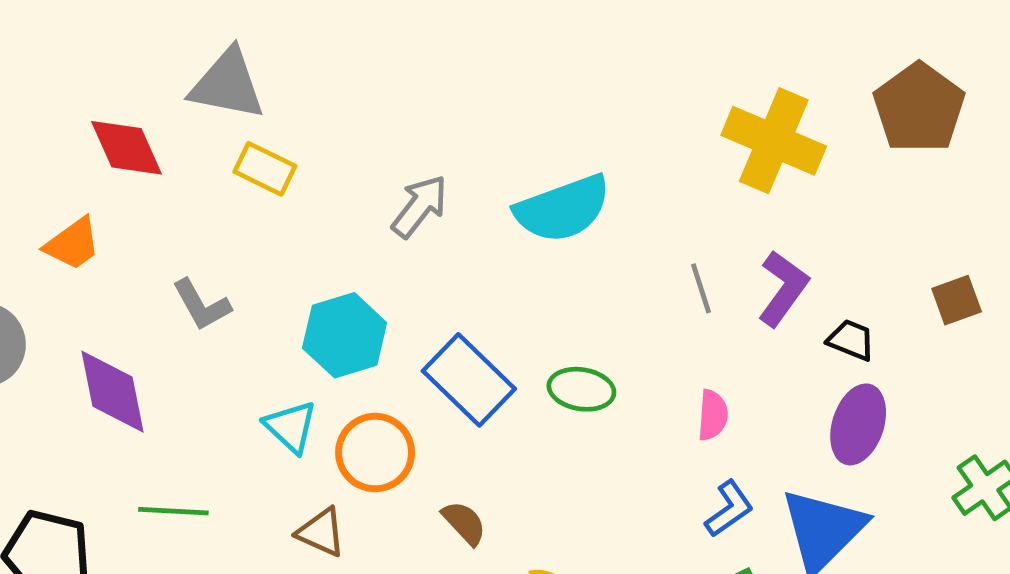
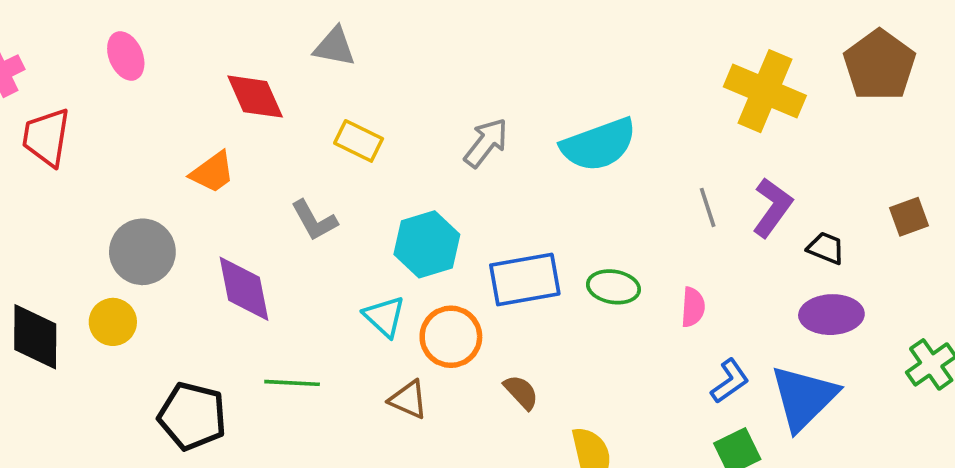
gray triangle: (227, 84) -> (335, 47), size x0.7
yellow rectangle: (265, 169) -> (359, 141), moved
blue rectangle: (469, 380) -> (525, 279), turned -54
pink semicircle: (713, 415) -> (693, 307), moved
purple ellipse: (858, 424) -> (831, 315), turned 70

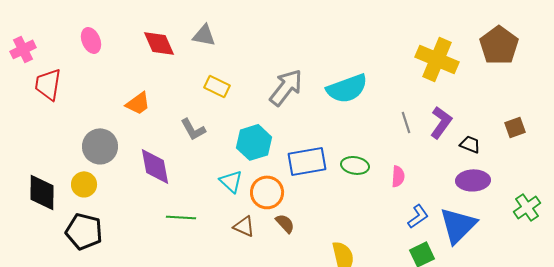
red diamond: (255, 97) -> (159, 43), moved
gray arrow: (486, 143) -> (286, 87), size x1.4
brown semicircle: (521, 392) -> (285, 223), moved
black pentagon: (192, 416) -> (84, 231), moved

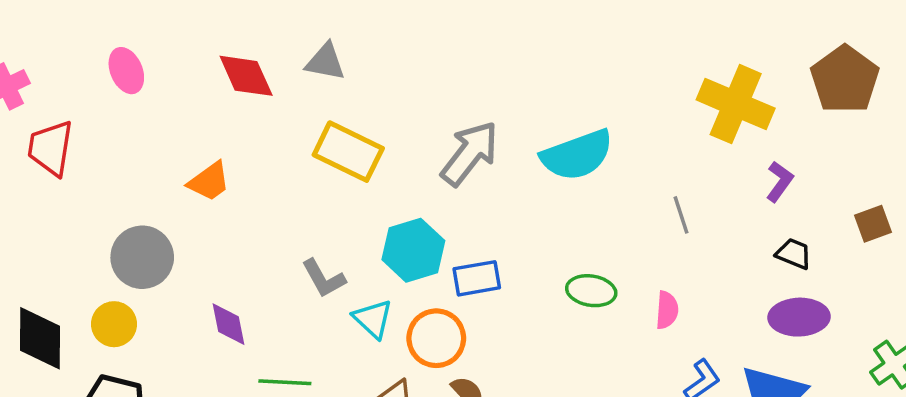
yellow rectangle: (217, 86) -> (348, 152), size x1.5
purple L-shape: (441, 122) -> (780, 182), moved, size x0.7
gray L-shape: (193, 129) -> (324, 278), moved
blue rectangle: (307, 161) -> (477, 278), moved, size x0.7
purple diamond: (155, 166) -> (228, 324), moved, size x0.7

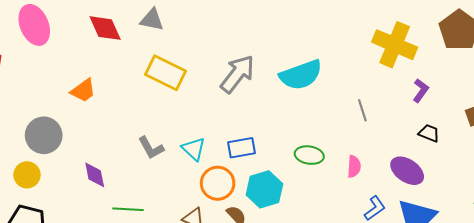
pink ellipse: (126, 71) -> (34, 25), size x1.5
cyan hexagon: (413, 250) -> (264, 189), moved
purple ellipse: (799, 317) -> (407, 171), moved, turned 36
cyan triangle: (373, 319) -> (194, 149), moved

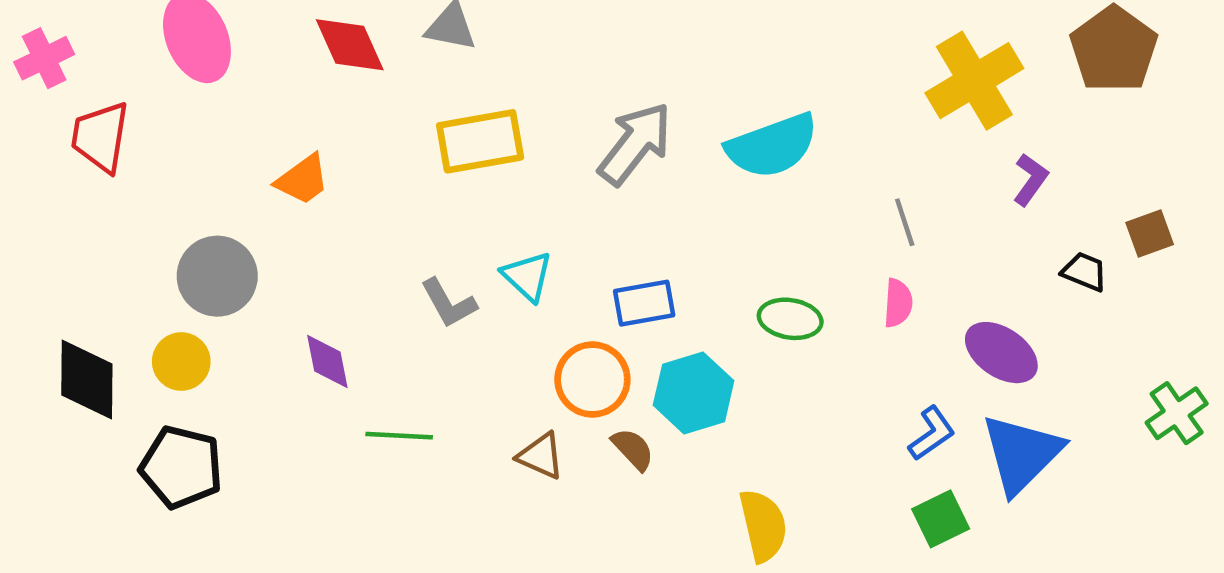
yellow cross: (395, 45) -> (974, 81), turned 36
yellow rectangle: (166, 73) -> (480, 141), turned -36
black trapezoid: (429, 133) -> (1084, 272), moved
cyan triangle: (194, 149) -> (527, 276), moved
pink semicircle: (354, 167) -> (898, 303), moved

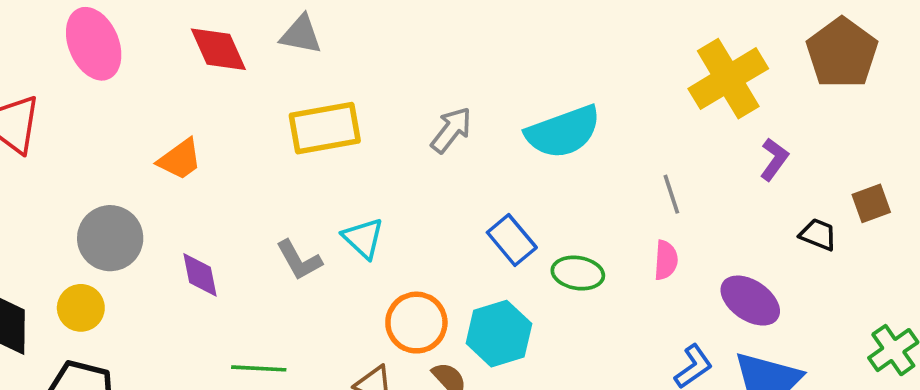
gray arrow: (635, 144) -> (451, 130), size x0.7
blue rectangle: (644, 303) -> (512, 240), moved, turned 60
purple diamond: (327, 362) -> (200, 275), moved

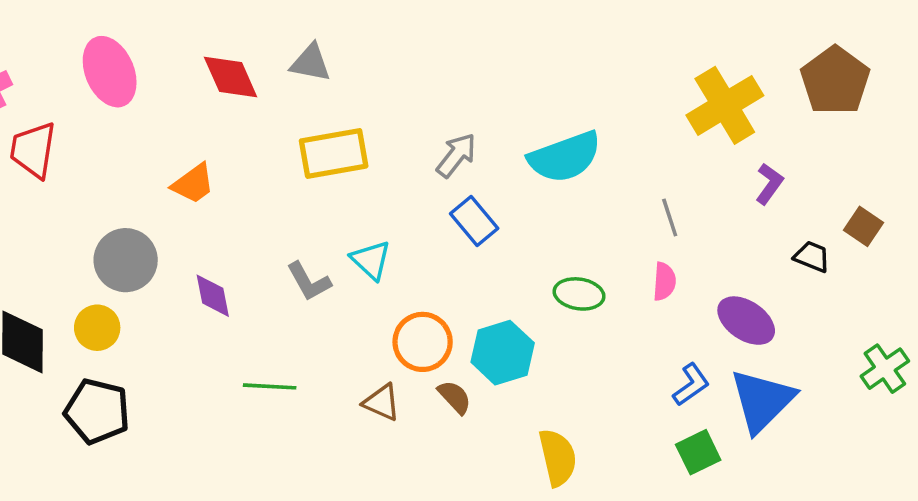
brown square: (871, 203) -> (864, 226), turned -36
blue rectangle: (512, 240) -> (474, 221), moved

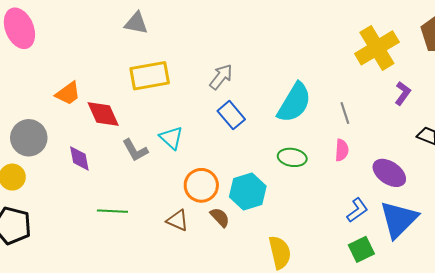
red diamond: (231, 77) -> (103, 114), moved
cyan semicircle: (565, 157) -> (294, 103), moved, turned -39

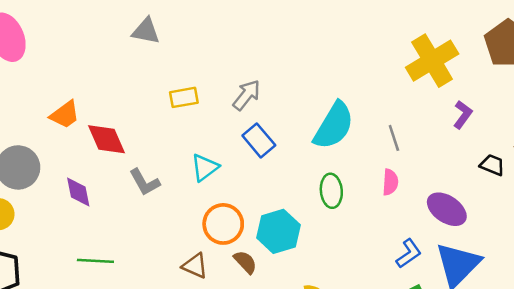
yellow rectangle: (150, 76) -> (184, 97), moved, size x0.6
cyan triangle: (171, 138) -> (205, 167), moved, turned 40
green ellipse: (292, 157) -> (331, 191), turned 76
green line: (112, 211) -> (95, 261), moved

